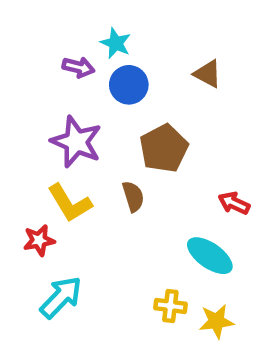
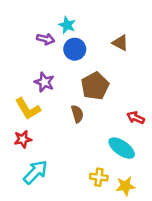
purple star: (76, 142) -> (44, 82), size x0.7
yellow L-shape: (70, 203) -> (28, 109), moved

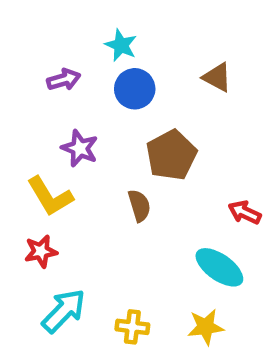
purple arrow: (46, 39) -> (64, 80), moved, turned -30
yellow cross: (99, 177) -> (132, 327), moved
yellow star: (125, 186) -> (206, 327), moved

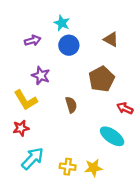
brown pentagon: (171, 155) -> (102, 79), moved
yellow star: (206, 327) -> (93, 168), moved

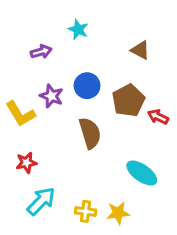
blue circle: (69, 45) -> (87, 86), moved
yellow L-shape: (26, 100) -> (20, 114), moved
brown semicircle: (71, 105) -> (90, 133), size x1.5
red arrow: (125, 108) -> (158, 117), moved

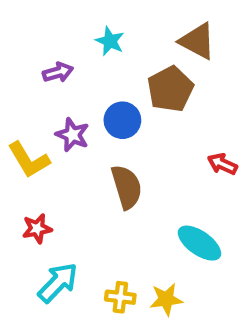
brown triangle: (140, 50) -> (197, 41), moved, size x1.4
brown pentagon: (128, 100) -> (170, 89), moved

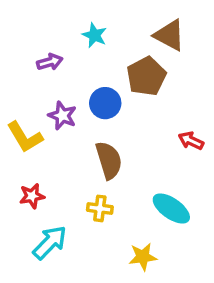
yellow cross: (120, 297) -> (100, 208), moved

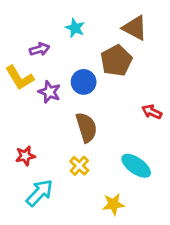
yellow L-shape: (25, 137) -> (20, 78), moved
yellow cross: (100, 208) -> (79, 166), turned 36

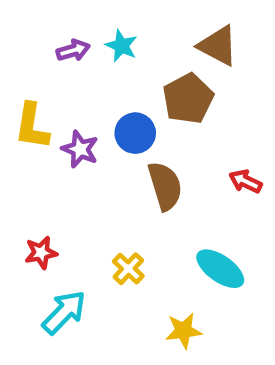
purple arrow: (40, 49) -> (73, 50), moved
yellow L-shape: (20, 78) -> (32, 126), turned 40
brown semicircle: (86, 127) -> (165, 186), moved

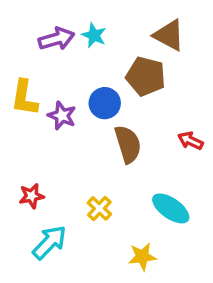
purple arrow: (73, 50) -> (57, 39), size x1.4
brown pentagon: (188, 99) -> (146, 76), turned -30

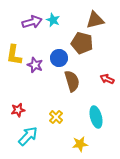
brown triangle: (169, 35) -> (95, 20), turned -42
cyan ellipse: (171, 208) -> (96, 117), turned 40

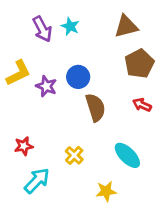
purple arrow: (32, 22) -> (42, 29), turned 78
brown pentagon: (82, 43) -> (139, 64), moved, turned 30
yellow L-shape: (14, 55) -> (18, 73), turned -125
cyan ellipse: (96, 117) -> (127, 155), turned -30

